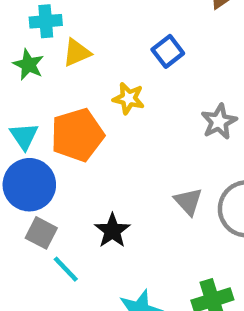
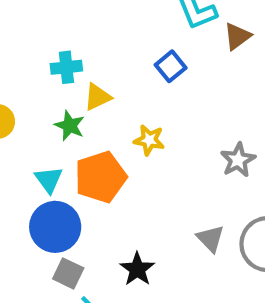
blue square: (168, 51) -> (171, 66), moved
green star: (28, 65) -> (70, 126), moved

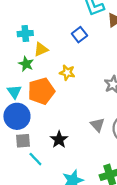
gray square: (68, 273) -> (23, 141), turned -32

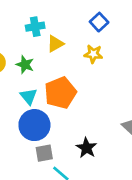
green star: (26, 64) -> (25, 65), moved
yellow star: (67, 73) -> (93, 54), moved

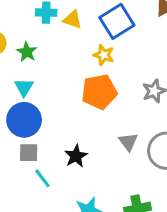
blue square: (99, 22) -> (117, 21), size x1.6
yellow triangle: (55, 44) -> (73, 20), moved, turned 36
orange pentagon: (60, 93) -> (99, 92), moved

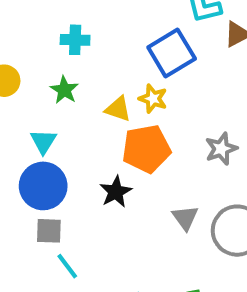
yellow triangle: (73, 20) -> (118, 109), moved
green star: (27, 52) -> (64, 90), moved
black star: (76, 156) -> (116, 192), moved

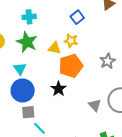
blue square: (172, 53) -> (77, 17), size x0.6
green star: (64, 90) -> (27, 42), size x1.5
gray triangle: (185, 218) -> (95, 105), moved

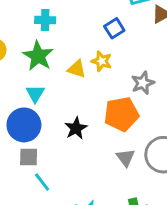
gray star: (108, 61) -> (143, 83), moved
orange pentagon: (71, 66) -> (121, 114), moved
cyan triangle: (20, 69) -> (35, 94), moved

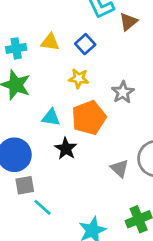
yellow triangle: (77, 69) -> (50, 42), moved
cyan triangle: (35, 94) -> (51, 117), moved, turned -42
orange pentagon: (121, 114) -> (89, 118), moved

